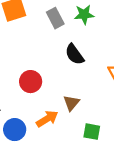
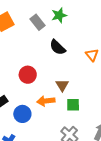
orange arrow: (47, 119) -> (46, 101), turned -144
green square: (92, 132) -> (73, 105), moved

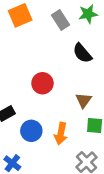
orange arrow: (46, 101) -> (61, 134), moved, turned -78

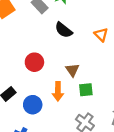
orange arrow: (61, 134) -> (58, 91), moved

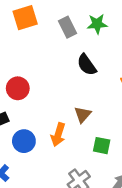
red circle: (34, 62) -> (18, 88), moved
green square: (86, 90) -> (102, 146), moved

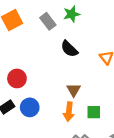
orange arrow: (58, 135) -> (69, 112), moved
blue circle: (24, 141) -> (30, 107), moved

